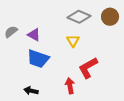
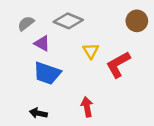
gray diamond: (79, 17) -> (68, 21), moved
gray semicircle: (11, 32) -> (26, 23), moved
red L-shape: (88, 68) -> (118, 65), moved

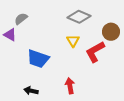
gray diamond: (68, 21) -> (79, 17), moved
brown circle: (137, 21) -> (111, 32), moved
purple triangle: (42, 43) -> (10, 35), moved

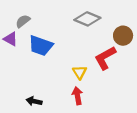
yellow triangle: (73, 41) -> (80, 72), moved
blue trapezoid: (38, 59) -> (41, 46), moved

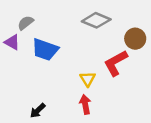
black arrow: (34, 101) -> (38, 111), turned -56

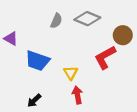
gray semicircle: (26, 23) -> (56, 21), moved, turned 152
blue trapezoid: (45, 50) -> (37, 61), moved
yellow triangle: (88, 79) -> (71, 73), moved

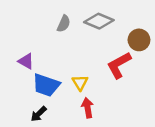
purple triangle: (11, 39) -> (26, 61), moved
blue trapezoid: (37, 61) -> (46, 85), moved

